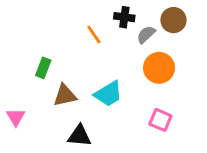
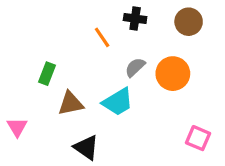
gray semicircle: (146, 35) -> (135, 67), moved
pink square: (160, 120) -> (198, 138), moved
black triangle: (79, 136) -> (86, 147), turned 30

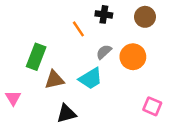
green rectangle: (47, 74) -> (36, 57), size x1.5
black triangle: (86, 147) -> (66, 114), turned -50

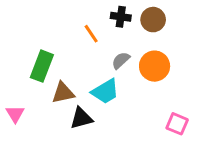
brown circle: (145, 17) -> (153, 20), moved
black triangle: (66, 114) -> (81, 118), moved

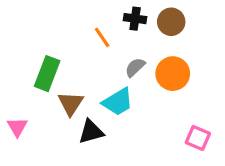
brown triangle: (63, 93) -> (71, 103), turned -45

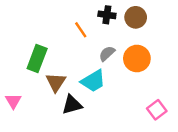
pink square: (198, 138) -> (157, 110), turned 30

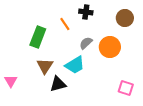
brown circle: (136, 17) -> (125, 18), moved
green rectangle: (37, 59) -> (38, 37), moved
pink square: (157, 110) -> (126, 88), turned -35

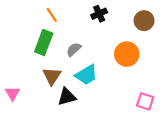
black cross: (86, 12) -> (99, 14), turned -32
orange line: (65, 24) -> (52, 15), moved
gray semicircle: (86, 43) -> (74, 49), moved

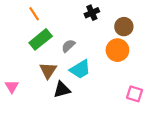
orange line: (52, 15) -> (34, 14), moved
brown circle: (144, 21) -> (124, 27), moved
green rectangle: (44, 43) -> (41, 39), turned 30

